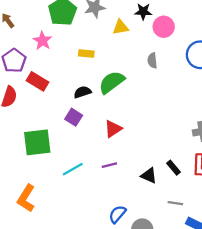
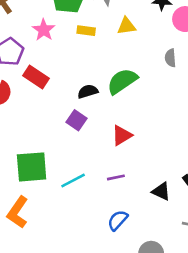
yellow triangle: (120, 27) -> (126, 26), moved
yellow rectangle: (86, 54) -> (86, 31), moved
green square: (37, 142) -> (32, 167), moved
blue semicircle: (117, 214) -> (118, 220), moved

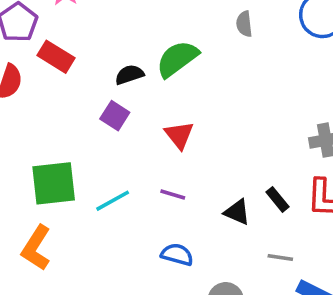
red triangle: (122, 135) -> (179, 135), turned -35
purple line: (116, 177) -> (173, 194), turned 30
blue semicircle: (118, 220) -> (177, 254), turned 65

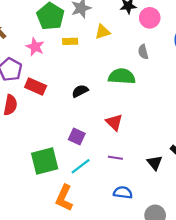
green semicircle: (177, 59) -> (122, 76), moved, turned 48
purple square: (115, 116) -> (77, 137), moved
black triangle: (237, 212) -> (155, 163), turned 35
orange L-shape: (36, 248) -> (64, 198), moved

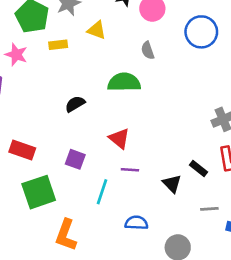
yellow triangle: (103, 32) -> (97, 30), turned 42
red rectangle: (36, 87) -> (22, 150), moved
purple line: (115, 158) -> (130, 170), moved
cyan line: (81, 166) -> (102, 192), moved, turned -30

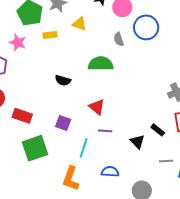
blue circle: (201, 32) -> (146, 27), moved
black semicircle: (75, 104) -> (63, 80), turned -133
orange L-shape: (66, 235) -> (71, 178), moved

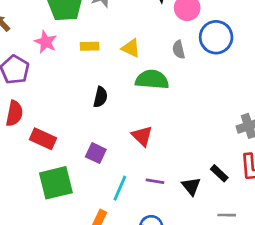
yellow triangle: (79, 24) -> (131, 48), moved
yellow rectangle: (50, 35) -> (90, 46), moved
black semicircle: (63, 80) -> (100, 97), turned -98
purple line: (105, 131) -> (155, 181), moved

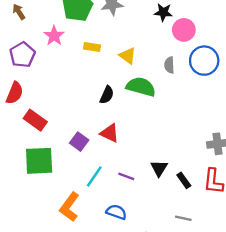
black semicircle: (100, 97) -> (107, 95), moved
red triangle: (142, 136) -> (110, 133), moved, turned -30
black triangle: (191, 186) -> (159, 168), moved

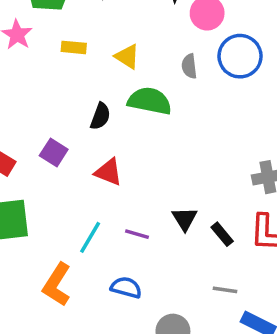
purple square: (79, 142) -> (54, 152), moved

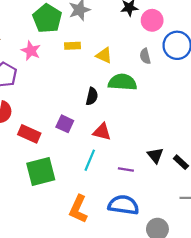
yellow rectangle: (74, 47) -> (72, 46), moved
cyan line: (90, 237) -> (90, 160), moved
blue semicircle: (126, 287) -> (123, 205), size x1.5

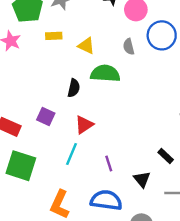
red triangle: (102, 132) -> (84, 125), turned -48
black triangle: (155, 155) -> (142, 179), moved
purple line: (126, 169) -> (109, 164), turned 63
green square: (41, 172) -> (21, 166), turned 32

